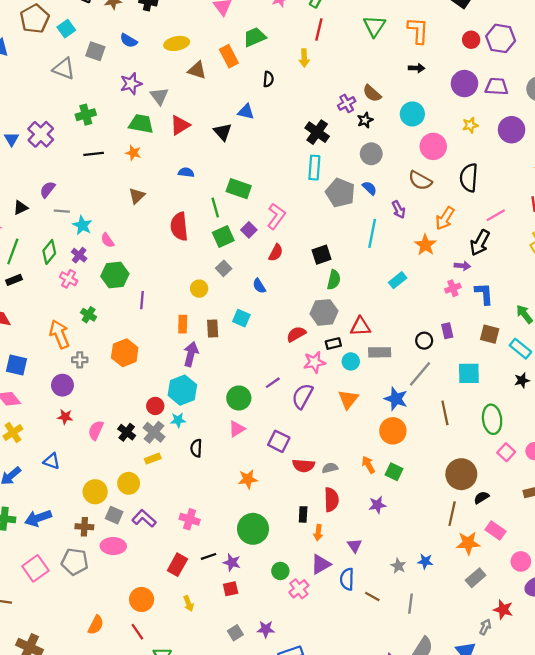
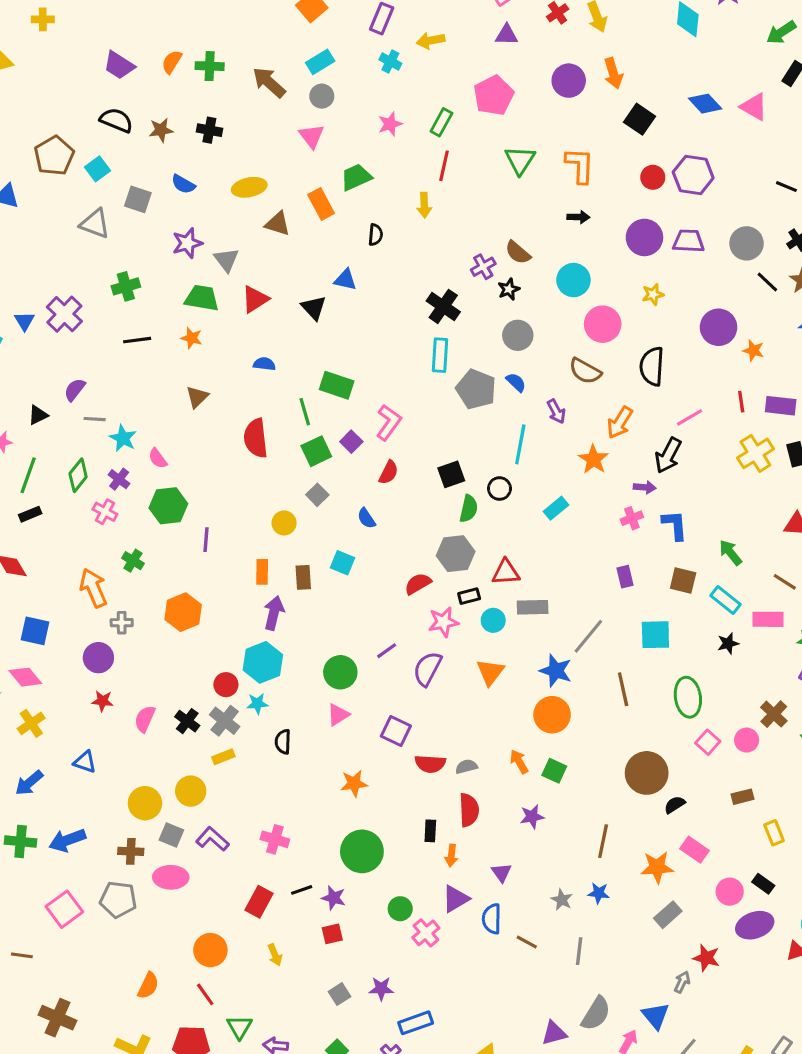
purple circle: (512, 130) -> (719, 327), moved
black circle: (424, 341) -> (499, 489), moved
brown line: (452, 514) -> (603, 841), moved

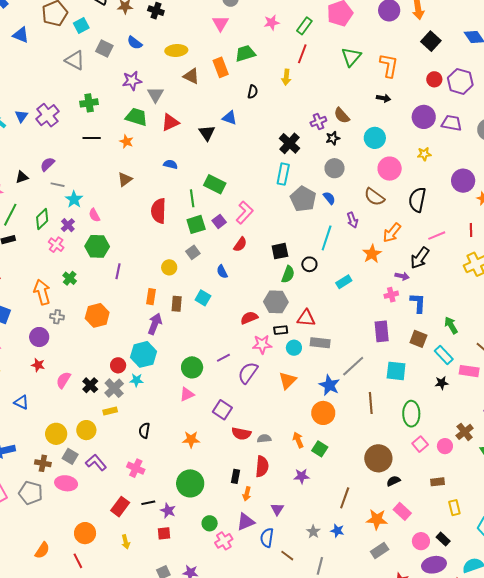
purple rectangle: (625, 577) -> (382, 331), size x1.5
black semicircle: (283, 742) -> (144, 430), moved

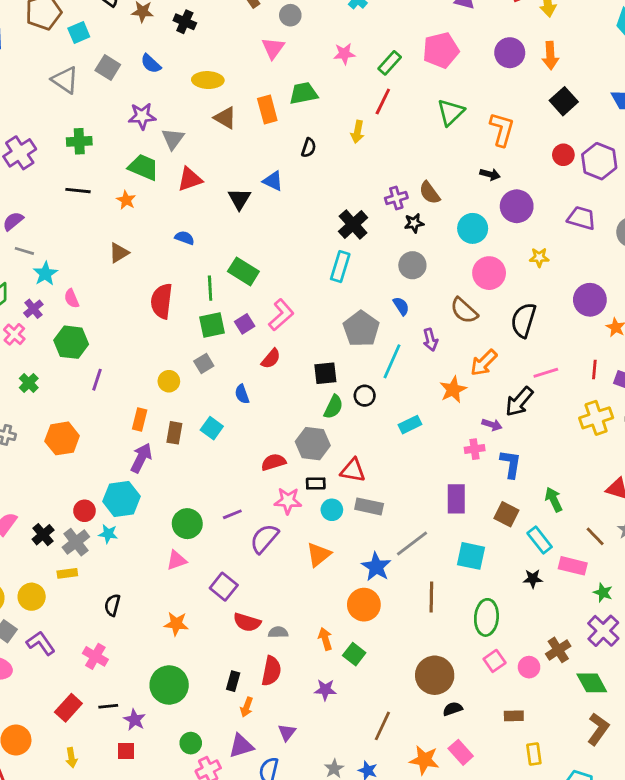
purple circle: (424, 117) -> (517, 206), moved
gray pentagon: (303, 199) -> (361, 329), moved

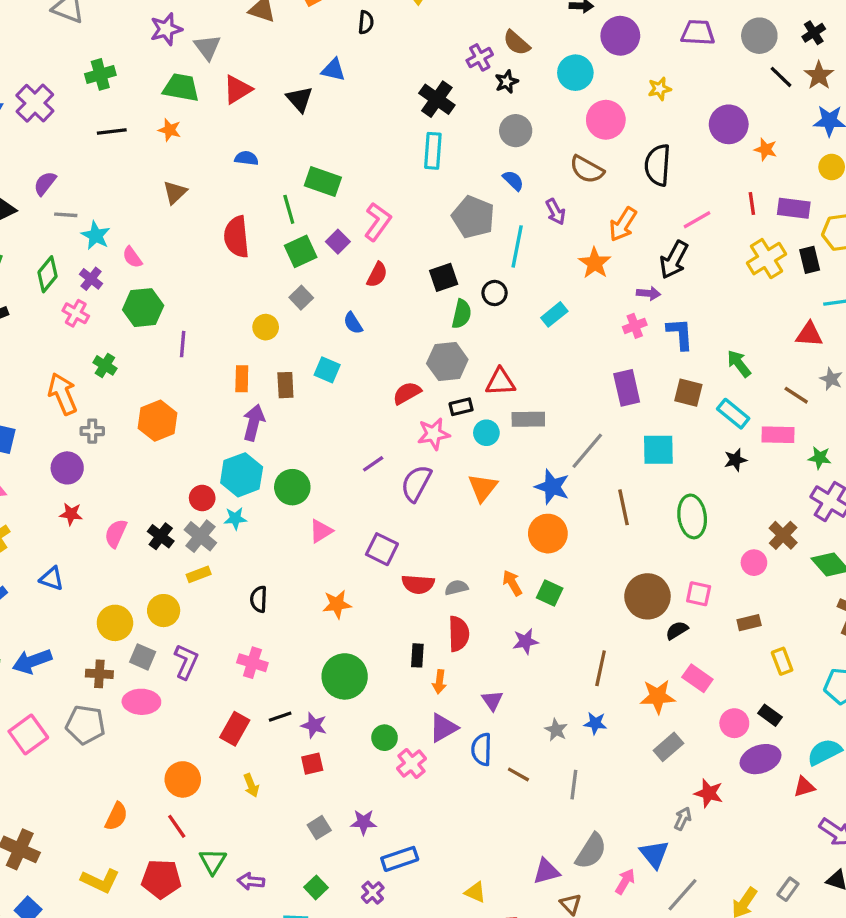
green circle: (187, 524) -> (292, 487), moved
purple L-shape: (41, 643) -> (186, 662), turned 72
pink square: (495, 661) -> (699, 594), moved, turned -30

